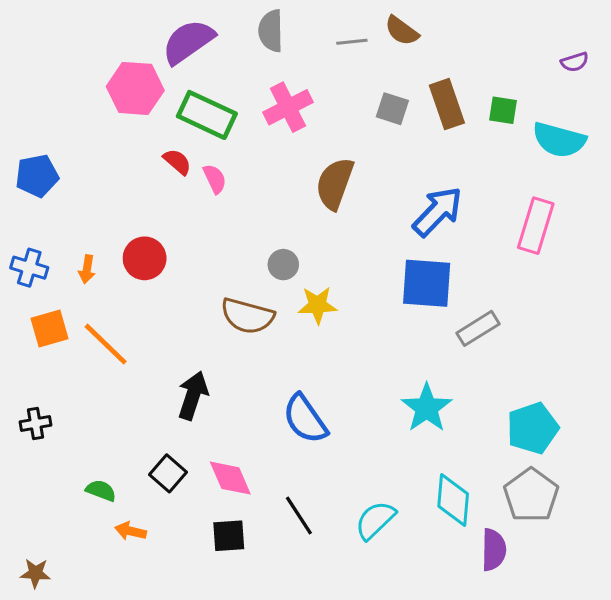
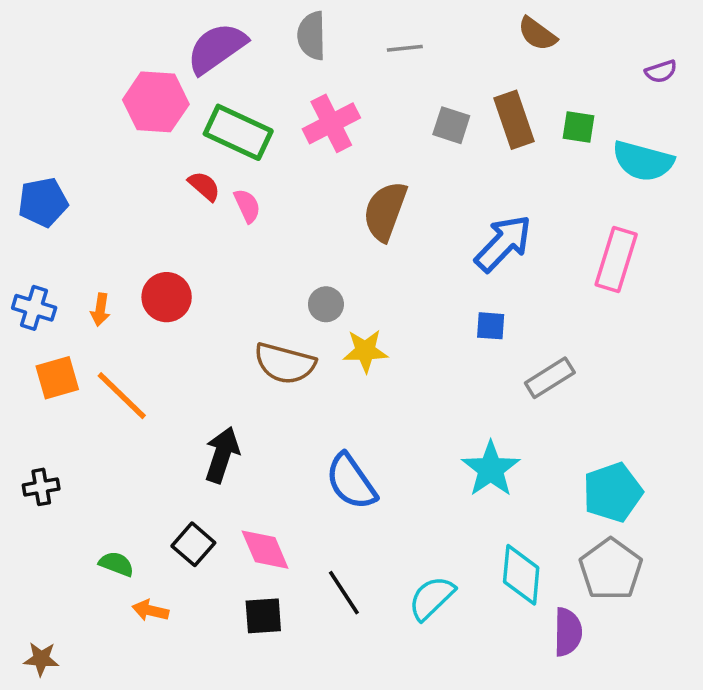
brown semicircle: (402, 31) -> (537, 34), moved
blue square: (427, 283) -> (491, 326), size x0.5

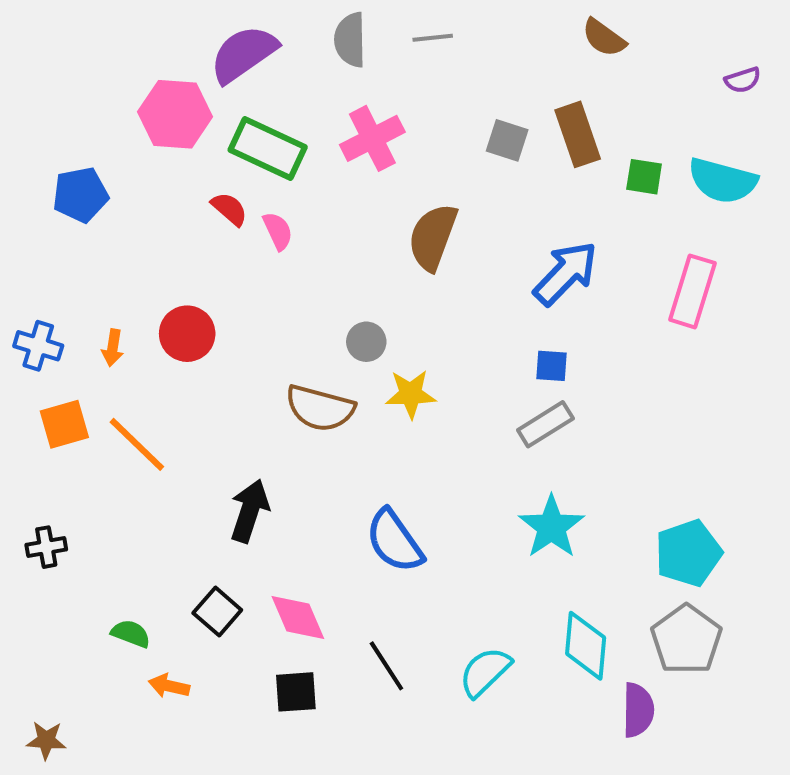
gray line: (405, 48) -> (433, 38), moved
green square: (578, 127) -> (644, 177), moved
blue pentagon: (43, 202) -> (80, 195), moved
gray rectangle: (550, 378) -> (545, 424), moved

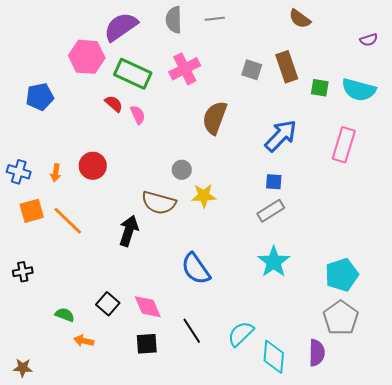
black arrow: (250, 511) -> (129, 231), moved
cyan diamond: (586, 646) -> (274, 357), moved

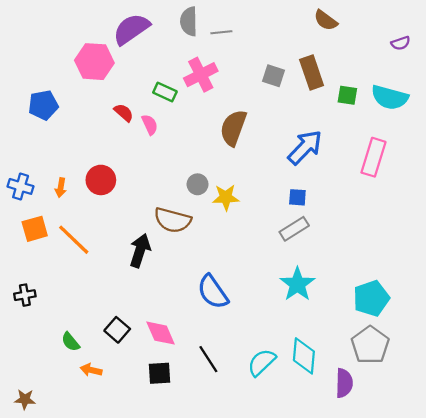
gray line: (215, 19) -> (221, 32), moved
green rectangle: (133, 74) -> (165, 92), moved, size x0.6
yellow star: (204, 196) -> (226, 197), moved
green semicircle: (65, 315) -> (70, 342), turned -150
cyan diamond: (274, 357) -> (304, 356), moved

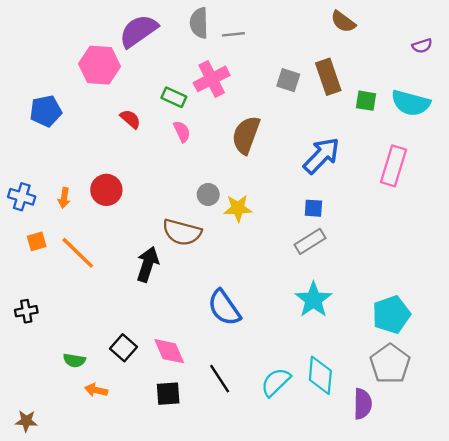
pink semicircle: (150, 125) -> (182, 132), moved
orange square: (35, 229) -> (37, 241), size x0.7
green semicircle: (70, 342) -> (74, 360), turned -42

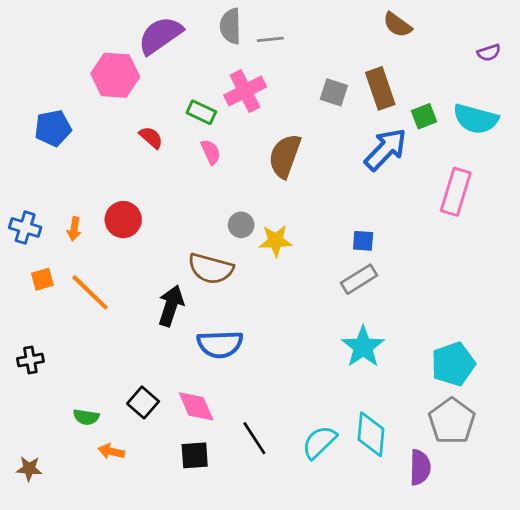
green square: (366, 101) -> (424, 116), turned -30
blue arrow: (321, 156) -> (386, 149), moved
blue semicircle: (224, 308) -> (220, 344), moved, turned -57
brown star: (26, 421) -> (29, 469), moved

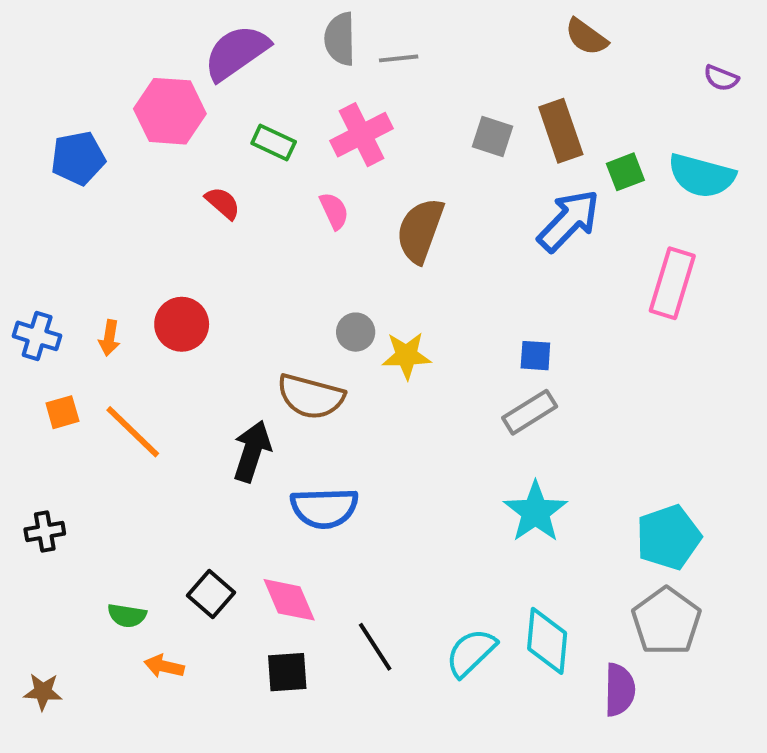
purple semicircle: (489, 53) -> (721, 78), turned 40
green rectangle: (201, 112) -> (274, 142), moved
blue pentagon: (53, 128) -> (78, 158), moved
pink semicircle: (211, 152) -> (334, 211), moved

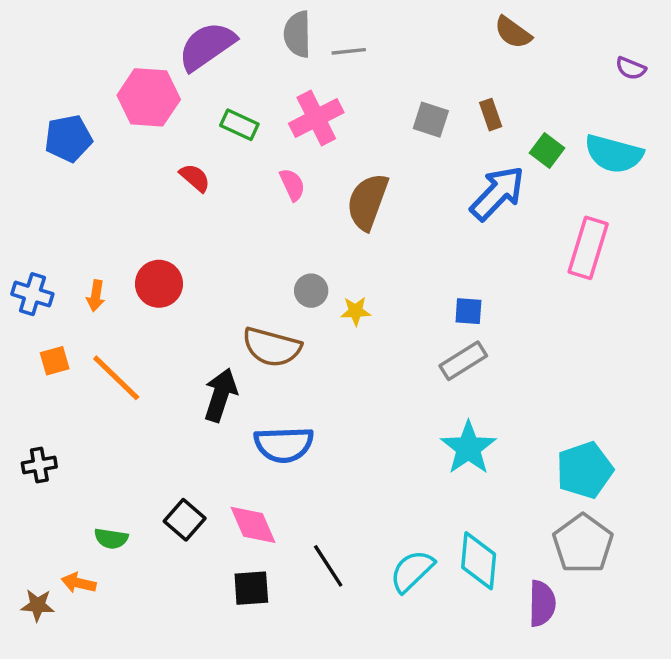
brown rectangle: (561, 131) -> (491, 115), size x0.6
green square: (625, 172) -> (547, 150), turned -32
yellow star: (406, 356) -> (356, 311), size x0.7
orange arrow: (164, 666) -> (79, 583), moved

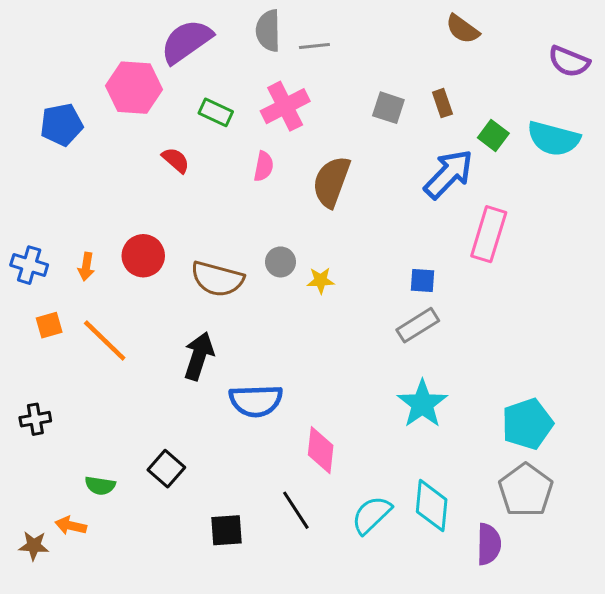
purple semicircle: (631, 68) -> (569, 61), size x1.5
pink semicircle: (292, 185) -> (264, 166), turned 36
pink rectangle: (588, 248) -> (489, 234), moved
brown semicircle: (272, 347) -> (217, 279), moved
pink diamond: (253, 525) -> (321, 450), moved, turned 30

